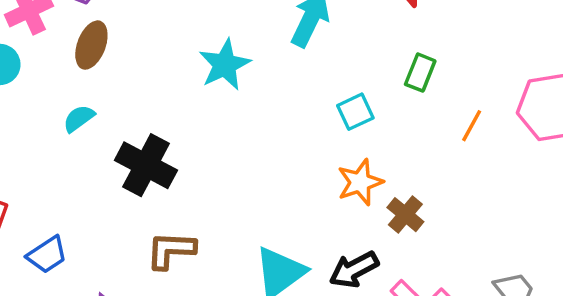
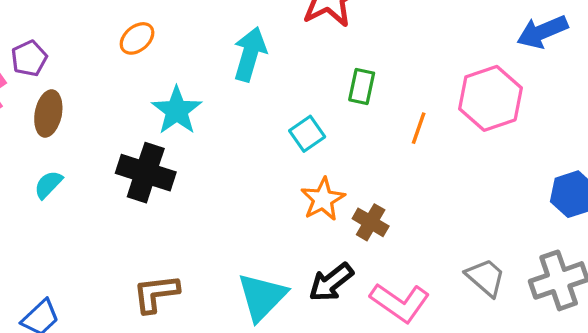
black cross: (146, 165) -> (146, 173), moved

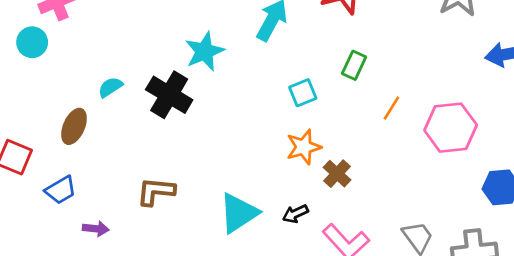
pink hexagon: (490, 98) -> (451, 128), moved
brown ellipse: (48, 113) -> (74, 126), moved
cyan semicircle: (48, 184) -> (110, 87), moved
black arrow: (331, 282) -> (295, 214), size x0.7

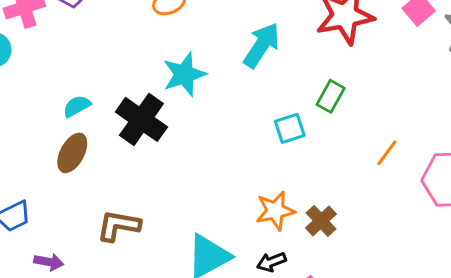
green rectangle: (354, 65) -> (331, 96), moved
brown ellipse: (74, 126) -> (72, 153), moved
orange star: (304, 147) -> (275, 211), moved

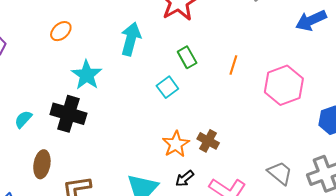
green rectangle: (331, 96) -> (187, 57), turned -40
brown ellipse: (72, 153) -> (42, 164), moved
orange line: (387, 153) -> (233, 65), moved

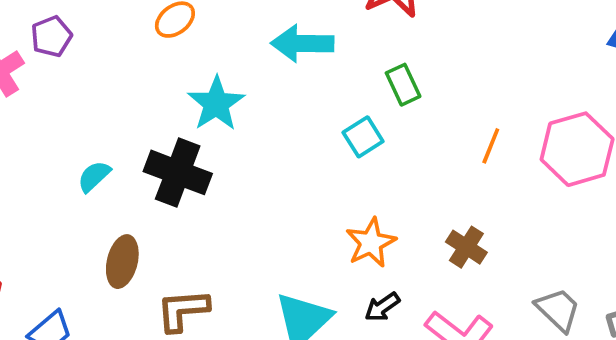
cyan arrow: (131, 39) -> (302, 43), turned -108
orange line: (233, 65) -> (491, 146), moved
brown cross: (208, 141) -> (466, 247), moved

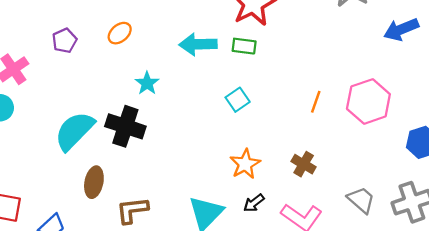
purple pentagon: (51, 36) -> (64, 41), moved
green rectangle: (403, 85) -> (244, 46), moved, turned -55
cyan star: (216, 104) -> (147, 83), size x0.7
cyan semicircle: (94, 176) -> (74, 131), size x2.0

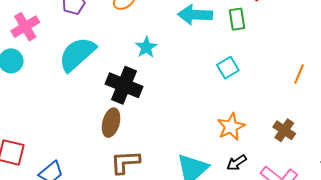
green rectangle: (244, 46) -> (237, 19), turned 70
cyan semicircle: (74, 131) -> (77, 54), moved
brown ellipse: (94, 182) -> (111, 123), moved

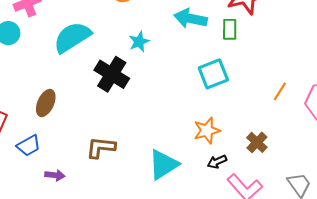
cyan square: (228, 68) -> (213, 74), size x1.4
brown ellipse: (111, 123) -> (46, 103), moved
black arrow: (237, 163) -> (217, 162), moved

